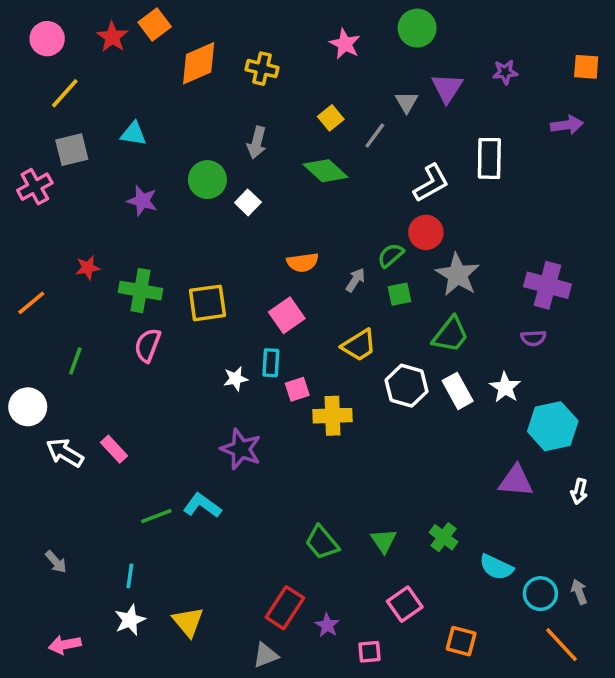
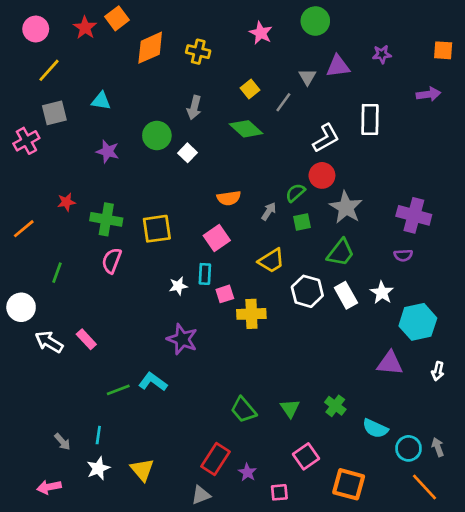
purple triangle: (447, 88) -> (338, 66), turned 50
gray arrow: (56, 562) -> (62, 442), moved
orange square: (461, 641) -> (349, 484), size x1.4

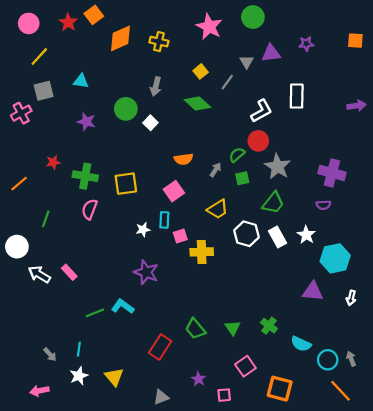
pink star: (261, 33) -> (209, 27), size x1.4
purple arrow: (428, 94) -> (357, 106), moved
red rectangle: (215, 459) -> (160, 347), moved

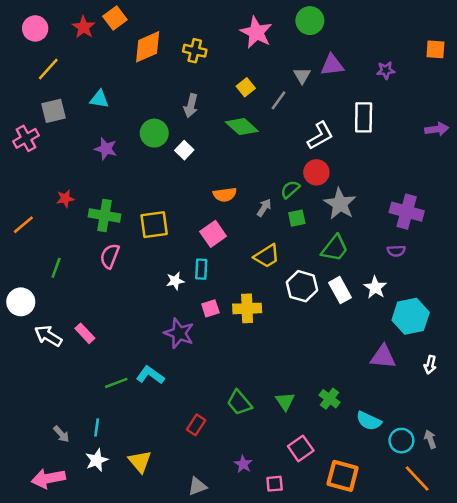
purple star: (306, 44) -> (386, 70), moved
pink square: (180, 236) -> (210, 308), moved
red rectangle: (160, 347) -> (196, 425), size x0.7
pink arrow: (39, 391) -> (48, 478), size x1.4

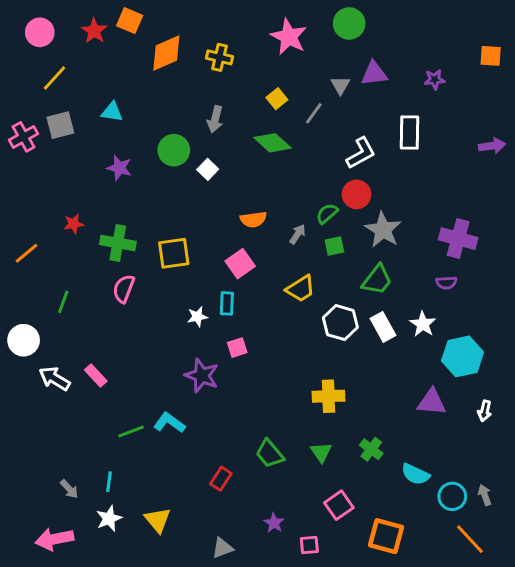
orange square: (115, 18) -> (130, 21), turned -30
pink cross: (26, 138) -> (24, 137), moved
yellow cross: (247, 308) -> (329, 396), moved

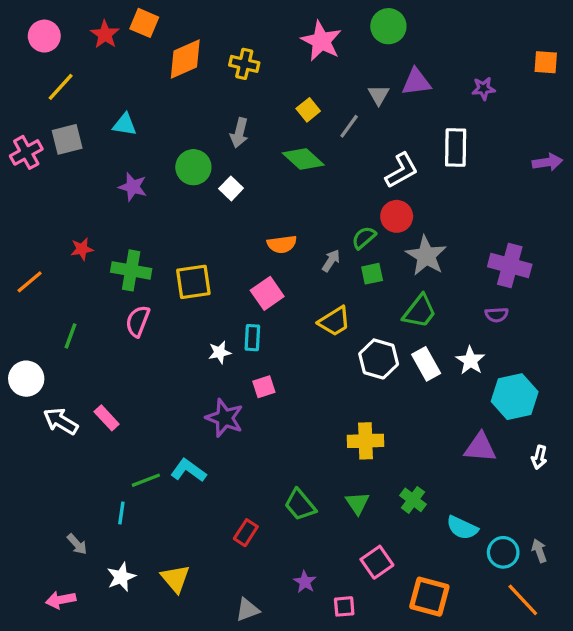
cyan line: (109, 482) -> (121, 513), moved
pink arrow: (54, 539) -> (61, 600), size x0.7

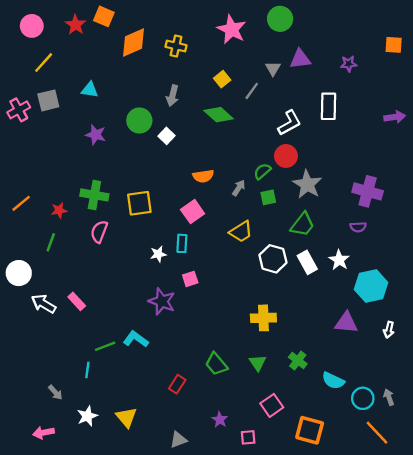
red star: (82, 249) -> (59, 210), moved

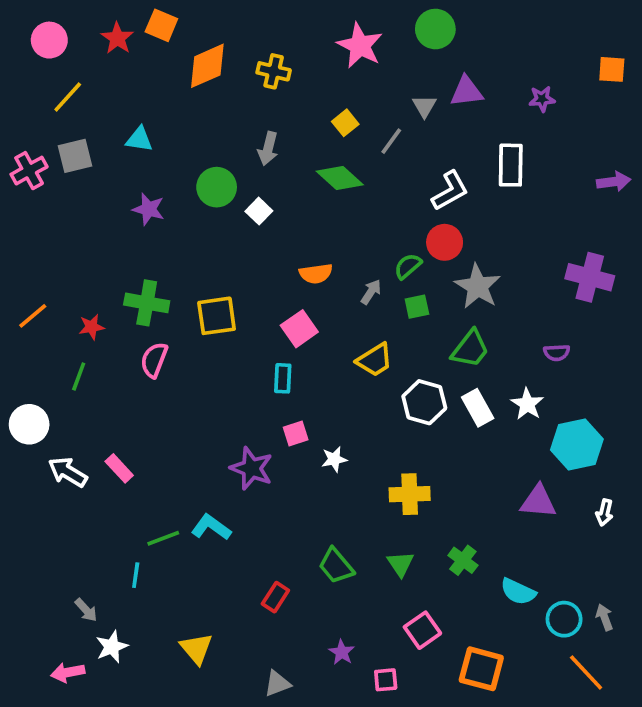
purple cross: (368, 191) -> (590, 277), moved
white star: (158, 254) -> (334, 459), moved
white star: (87, 416) -> (112, 647), moved

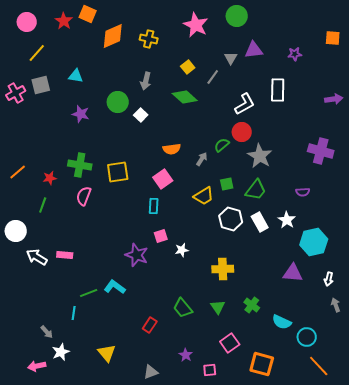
green square: (417, 307) -> (227, 184), moved
pink rectangle: (119, 468) -> (65, 255), turned -42
gray arrow: (604, 617) -> (336, 305), moved

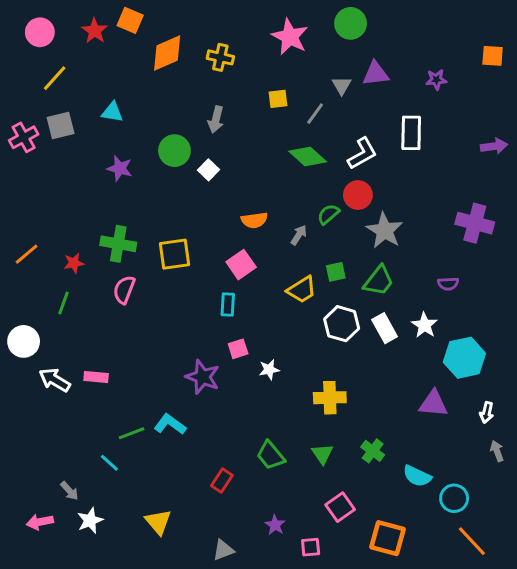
yellow square: (188, 67) -> (278, 99), turned 32
green diamond: (185, 97) -> (308, 157), moved
cyan line: (74, 313) -> (109, 463), turned -56
pink arrow: (37, 366) -> (40, 522), moved

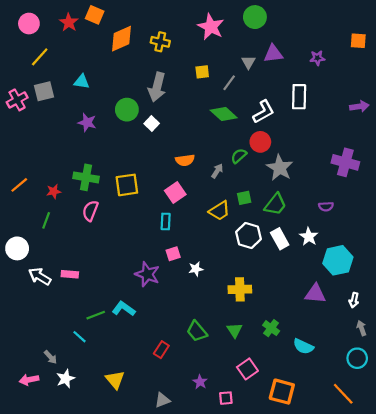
gray arrow: (216, 120) -> (157, 87), size x1.5
cyan circle: (454, 498) -> (357, 358), moved

